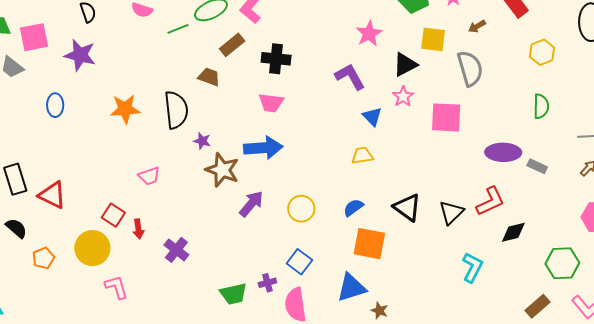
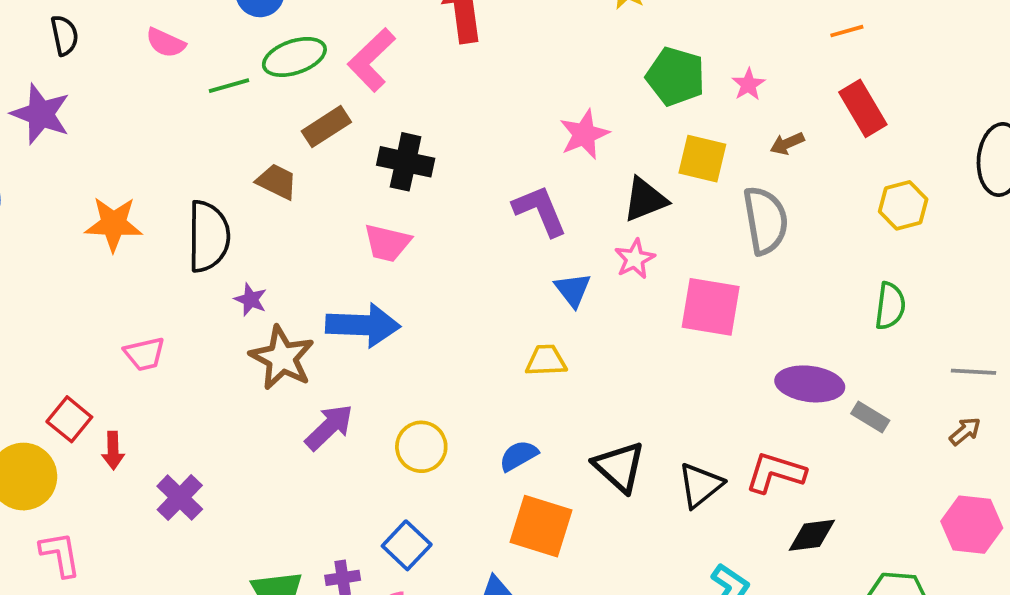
red L-shape: (490, 201) -> (775, 473), turned -144

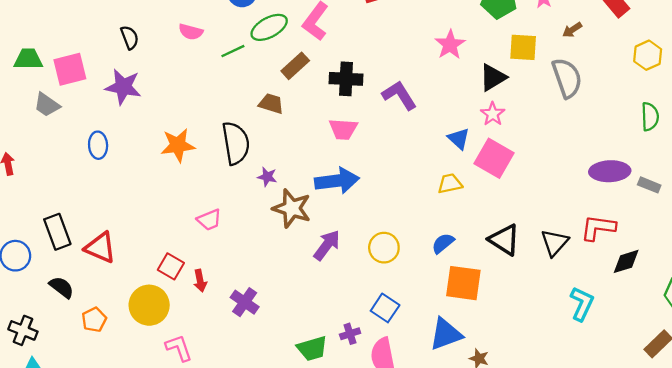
purple L-shape: (540, 211) -> (399, 95), moved
pink square: (711, 307) -> (494, 158), moved, turned 30

